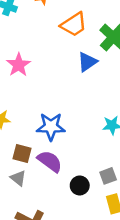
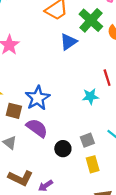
blue star: (51, 127) -> (38, 98), turned -30
brown square: (22, 154) -> (14, 111), moved

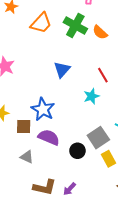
blue triangle: (69, 42) -> (62, 70), moved
gray square: (87, 140) -> (98, 138), size x1.5

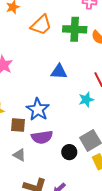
green cross: (75, 25) -> (75, 29), turned -30
blue triangle: (62, 70) -> (59, 72), turned 48
purple semicircle: (49, 137) -> (42, 137), turned 145

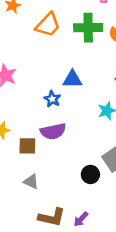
blue star: (38, 109) -> (52, 99), moved, size x0.6
purple semicircle: (42, 137) -> (53, 131), moved

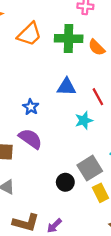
blue triangle: (72, 79) -> (66, 87), moved
purple semicircle: (53, 131) -> (30, 139), turned -135

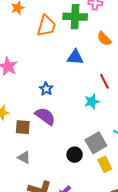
orange trapezoid: (29, 34) -> (46, 26), turned -30
green cross: (69, 39) -> (75, 17), moved
blue triangle: (66, 87) -> (75, 57), moved

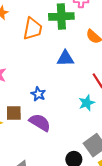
brown square: (23, 127) -> (14, 113), moved

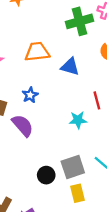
green cross: (61, 16) -> (79, 21), turned -30
orange trapezoid: (33, 29) -> (37, 52), moved, turned -125

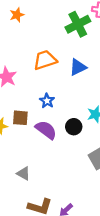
blue triangle: (70, 67) -> (78, 67), turned -30
black circle: (46, 175) -> (74, 127), moved

